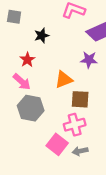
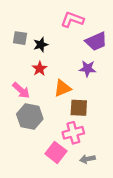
gray square: (14, 17) -> (20, 38), moved
red star: (27, 60) -> (40, 69), moved
gray arrow: (80, 151) -> (88, 159), moved

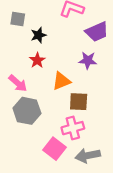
gray square: (20, 38) -> (18, 19), moved
gray arrow: (88, 159) -> (88, 156), size x1.5

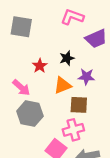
gray square: (18, 19) -> (21, 27), size x1.5
black star: (38, 35) -> (67, 58), moved
purple star: (88, 60) -> (86, 77), moved

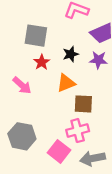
gray square: (21, 27) -> (36, 36), moved
purple star: (86, 77) -> (98, 60), moved
gray hexagon: (30, 114) -> (22, 136), moved

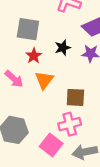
orange triangle: (66, 83) -> (44, 80), moved, turned -30

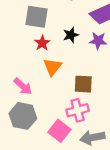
pink arrow: (14, 79) -> (23, 86), moved

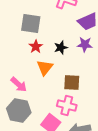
black star: (71, 35) -> (61, 48), moved
pink cross: (78, 110) -> (67, 106), turned 30

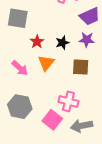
gray square: (31, 24) -> (18, 18), moved
brown square: (72, 83) -> (81, 67), moved
pink arrow: (19, 85) -> (20, 68), moved

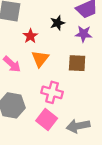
black star: (62, 43) -> (57, 23), moved
pink cross: (68, 101) -> (52, 92), moved

